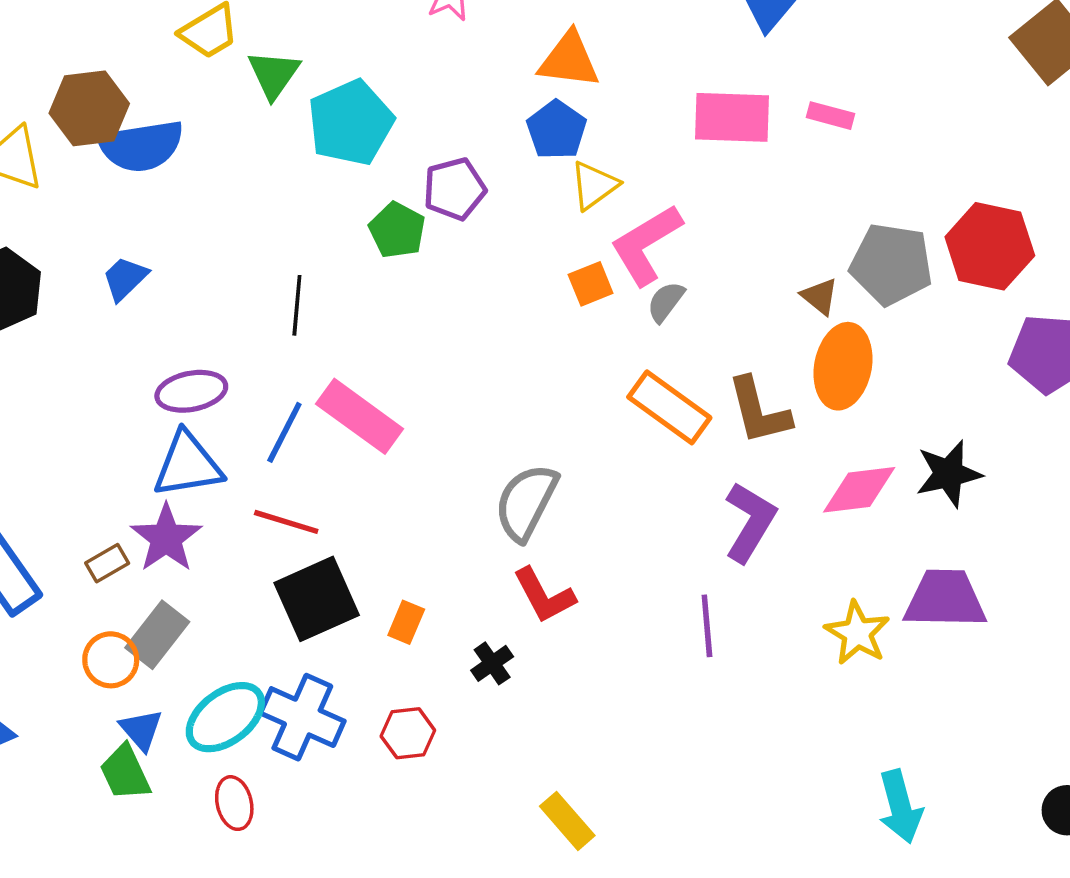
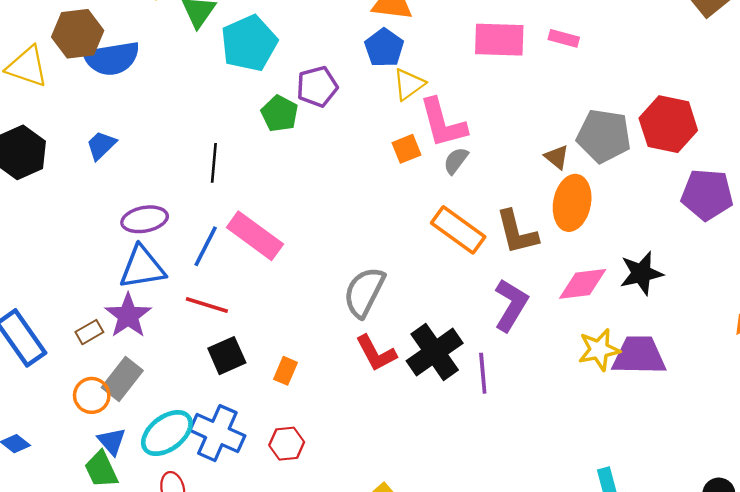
pink L-shape: (646, 244) -> (443, 123), turned -74
black square: (317, 599) -> (227, 356), size x0.7
yellow star: (857, 633) -> (599, 350), moved, turned 30
black cross: (492, 663) -> (435, 352), moved, size x2.0

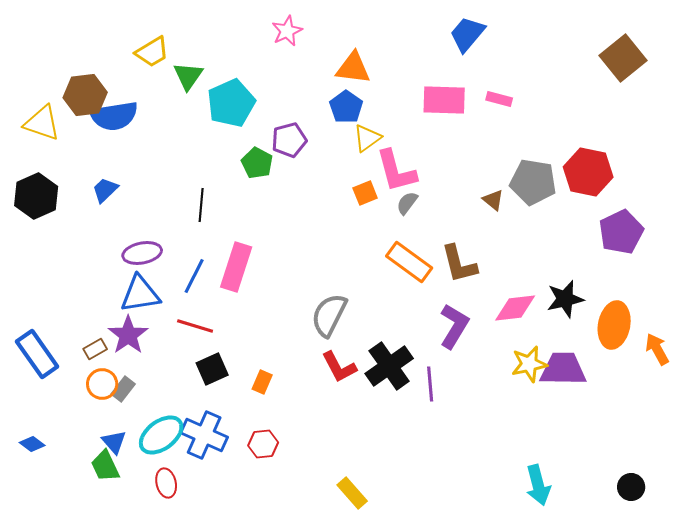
purple pentagon: (707, 195) -> (621, 232), turned -30
orange ellipse: (572, 203) -> (614, 325), moved
pink rectangle: (255, 236) -> (236, 267), turned 72
gray rectangle: (122, 379) -> (123, 389), size x0.7
orange circle: (92, 395) -> (102, 384), moved

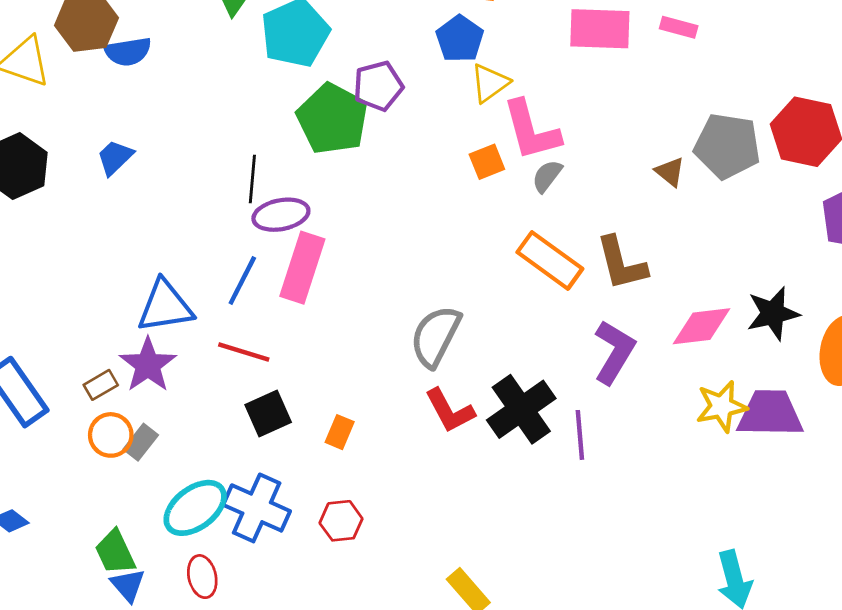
blue semicircle: (114, 116) -> (128, 52), size x0.7
green pentagon: (257, 163) -> (332, 119), size x1.6
purple ellipse: (142, 253) -> (281, 215), moved
blue triangle: (114, 442) -> (128, 585), moved

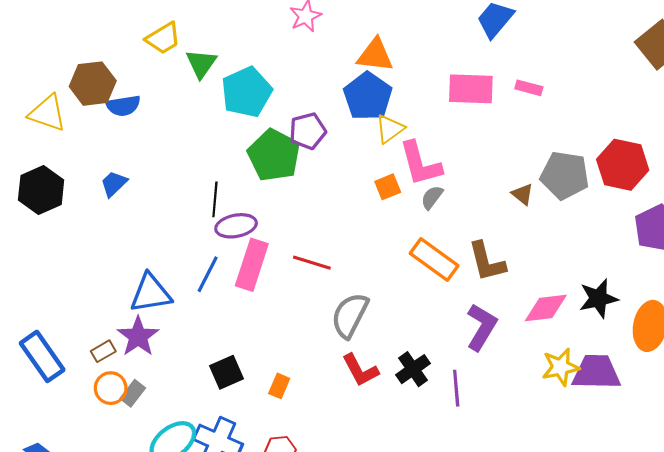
blue pentagon: (460, 39) -> (368, 96), size x1.4
red line: (244, 352) -> (312, 263), moved
black cross: (521, 409) -> (413, 369), size x0.7

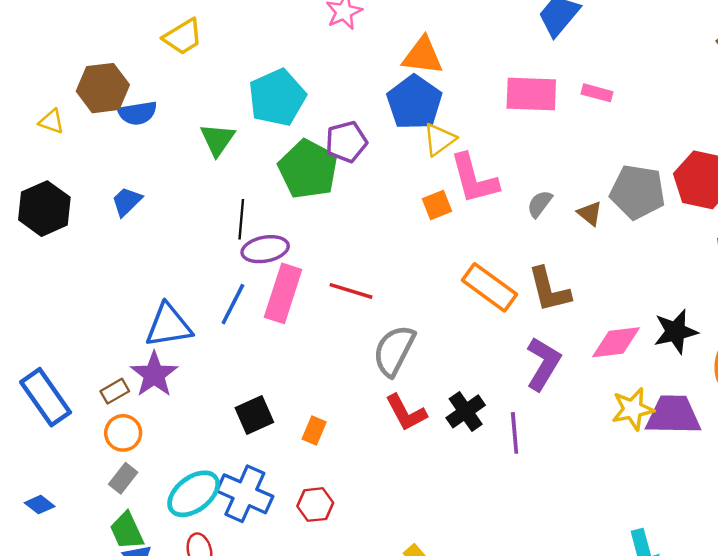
green triangle: (201, 64) -> (217, 139), moved
yellow triangle: (47, 113) -> (52, 121), size x0.6
gray semicircle: (432, 197) -> (540, 204), moved
gray rectangle: (133, 393) -> (123, 478), moved

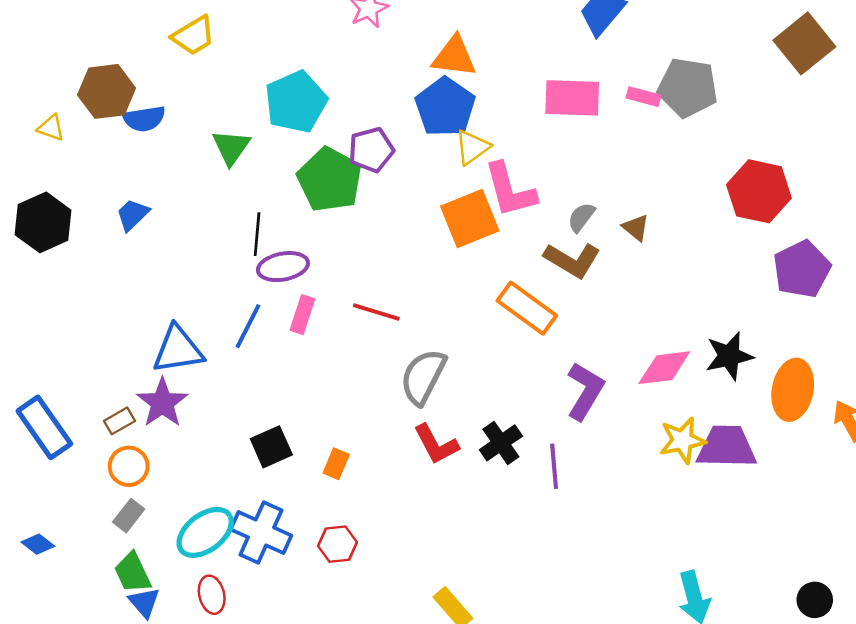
gray pentagon: (637, 192) -> (688, 88), moved
orange square: (437, 205) -> (470, 219), size x1.8
brown L-shape: (549, 290) -> (572, 260), moved, turned -45
pink rectangle: (283, 293) -> (302, 315), size x0.6

